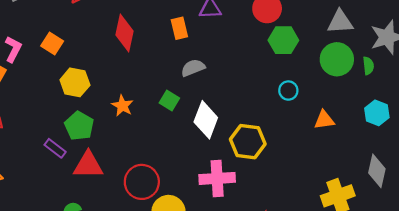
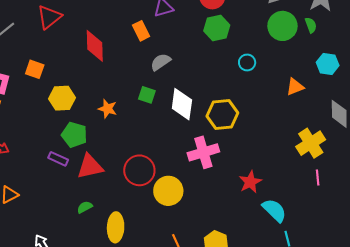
green hexagon: (283, 40) -> (217, 28), moved
orange triangle: (324, 120) -> (295, 87), moved

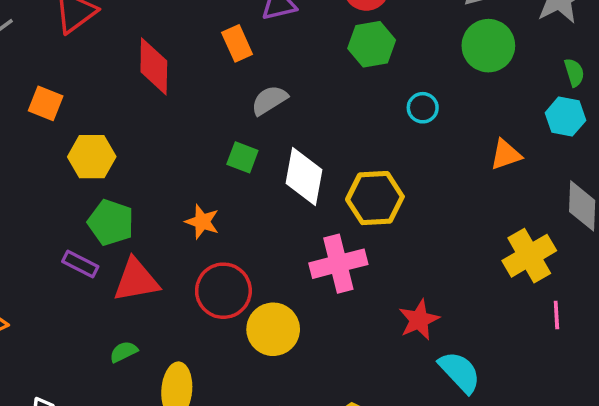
green semicircle: (311, 25) -> (574, 72), moved
orange star: (108, 109) -> (202, 222), moved
pink line: (318, 178) -> (556, 315), moved

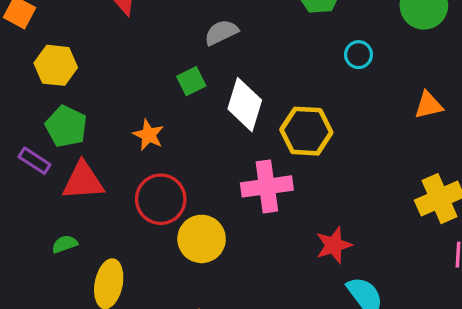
green square: (242, 157) -> (191, 81), turned 36

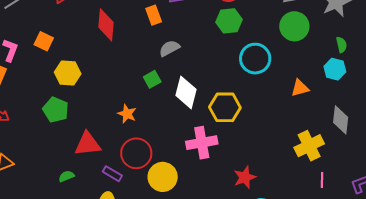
cyan circle: (359, 55) -> (255, 59), size x1.8
green pentagon: (66, 126) -> (56, 110), moved
purple rectangle: (34, 161) -> (112, 174), moved
green semicircle: (65, 244) -> (66, 176), moved

